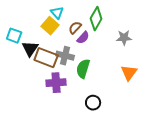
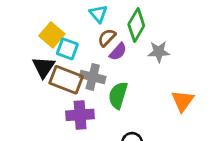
cyan triangle: (57, 13) -> (98, 14), moved
yellow square: (50, 26) -> (52, 35), moved
cyan square: (14, 36) -> (67, 49), moved
gray star: (124, 38) -> (159, 52), moved

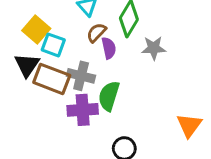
purple semicircle: (118, 52) -> (109, 48), turned -54
orange triangle: (183, 101) -> (189, 125), moved
purple cross: (80, 115) -> (83, 110), moved

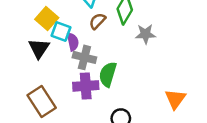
purple semicircle: (109, 48) -> (73, 42), moved
brown rectangle: (52, 79) -> (42, 102), moved, turned 36

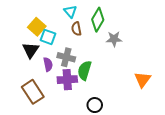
brown semicircle: (97, 21) -> (76, 29), turned -56
purple semicircle: (73, 42) -> (48, 64), moved
orange triangle: (175, 99) -> (142, 80), moved

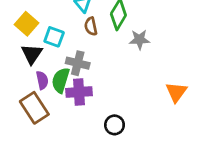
yellow square: (37, 27) -> (26, 24), moved
purple semicircle: (48, 64) -> (42, 80), moved
green semicircle: (85, 70) -> (61, 80), moved

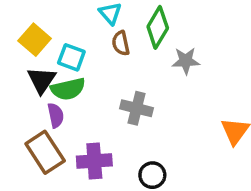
gray cross: (78, 63) -> (137, 108), moved
green semicircle: (61, 80) -> (68, 89), moved, turned -120
purple cross: (79, 92) -> (94, 161), moved

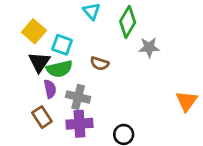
brown semicircle: (121, 43) -> (100, 63), moved, turned -60
gray cross: (137, 108) -> (78, 97), moved
brown rectangle: (45, 152) -> (42, 117), size x0.7

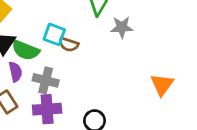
cyan square: (62, 45) -> (54, 34), moved
green semicircle: (59, 69) -> (26, 50), turned 35

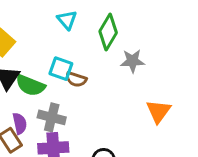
purple semicircle: (15, 72) -> (20, 123), moved
orange triangle: (162, 85) -> (158, 111), moved

